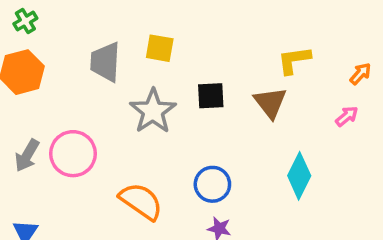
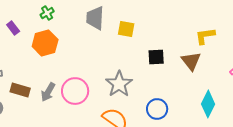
gray trapezoid: (105, 62) -> (95, 18), moved
gray star: (153, 111) -> (119, 84), moved

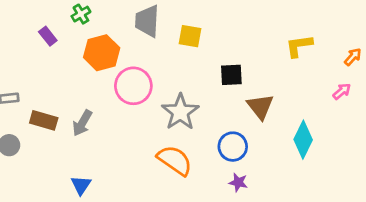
purple rectangle: (13, 28) -> (48, 36), moved
orange hexagon: (45, 43) -> (102, 53), moved
brown triangle: (191, 61) -> (260, 107), moved
pink circle: (75, 91) -> (133, 86), moved

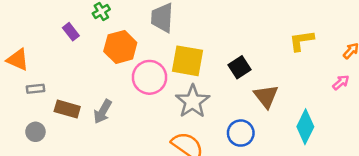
yellow square: (190, 36) -> (188, 61), moved, size x1.5
black square: (231, 75) -> (239, 67), turned -30

